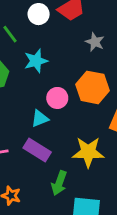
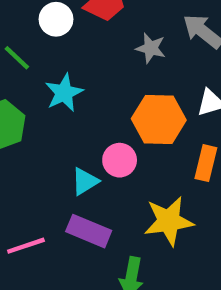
pink circle: (57, 98) -> (120, 160), moved

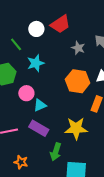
pink circle: (120, 160) -> (26, 93), moved

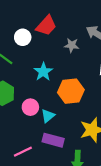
cyan star: (36, 63) -> (43, 72), moved
orange hexagon: (78, 81) -> (71, 91), moved

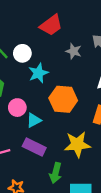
white circle: (23, 37) -> (22, 53), moved

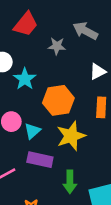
yellow star: (77, 144) -> (71, 136), moved

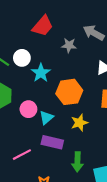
yellow star: (71, 136) -> (79, 123), size x0.7

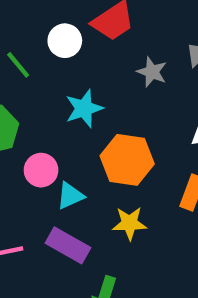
white circle: (22, 58) -> (65, 41), moved

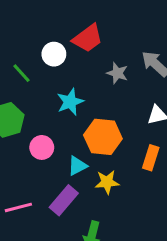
cyan triangle: (70, 196) -> (77, 166), moved
purple rectangle: (68, 245) -> (64, 200), turned -76

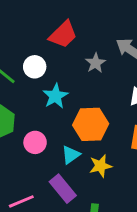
white circle: (54, 54) -> (35, 67), moved
gray star: (117, 73) -> (95, 63), turned 30
purple rectangle: (64, 200) -> (63, 189), turned -72

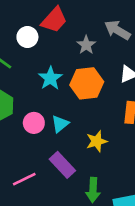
white circle: (35, 67) -> (27, 37), moved
orange hexagon: (91, 124) -> (87, 83), moved
cyan triangle: (71, 155) -> (60, 124), moved

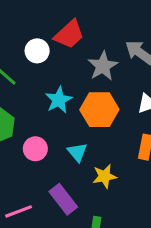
gray star: (86, 45) -> (103, 66), size x1.4
cyan triangle: (60, 124) -> (77, 152), moved, turned -36

